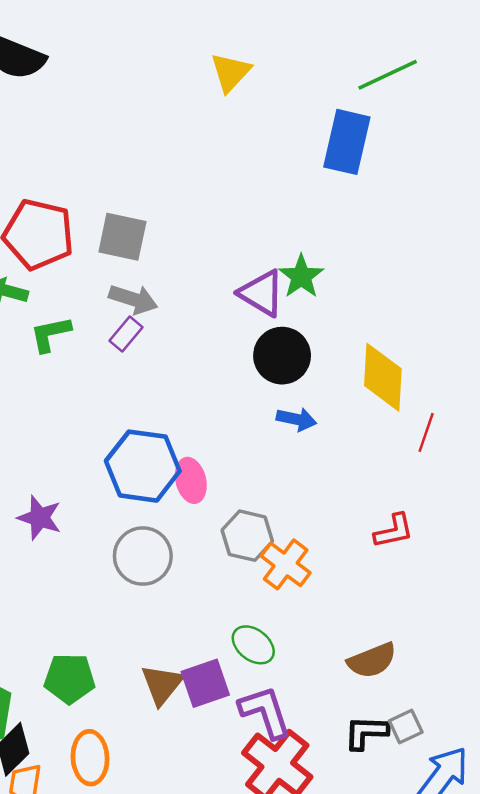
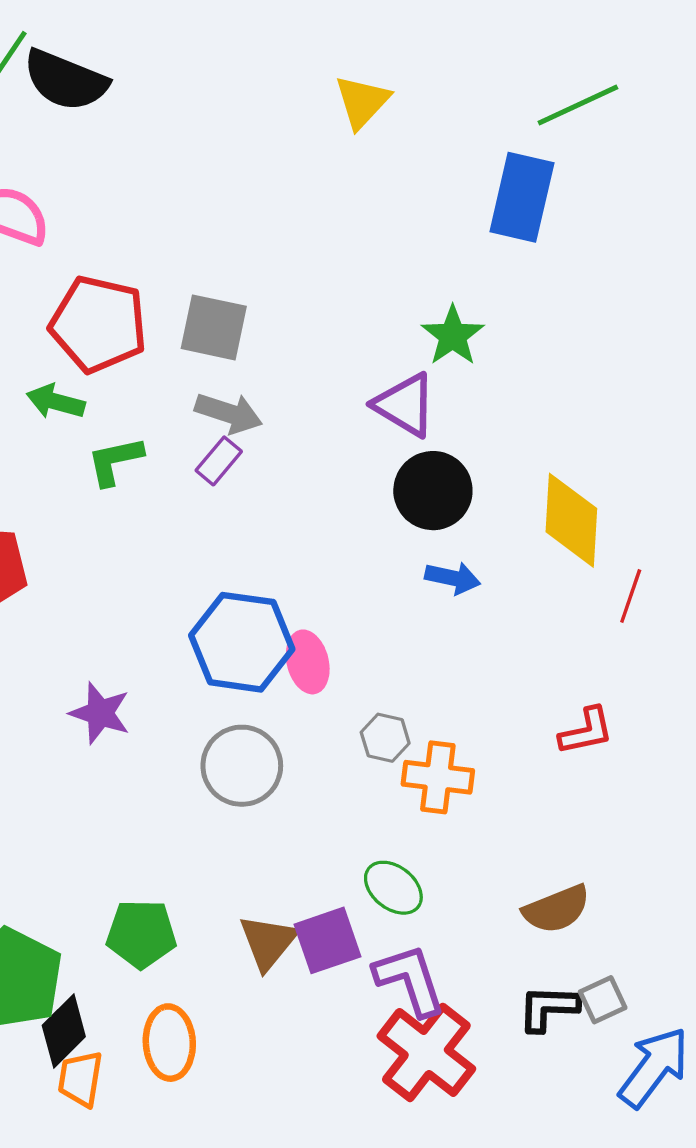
green star: (301, 276) -> (453, 336), moved
gray hexagon: (247, 536) -> (385, 738), size x0.7
orange cross: (286, 564) -> (438, 777), turned -30

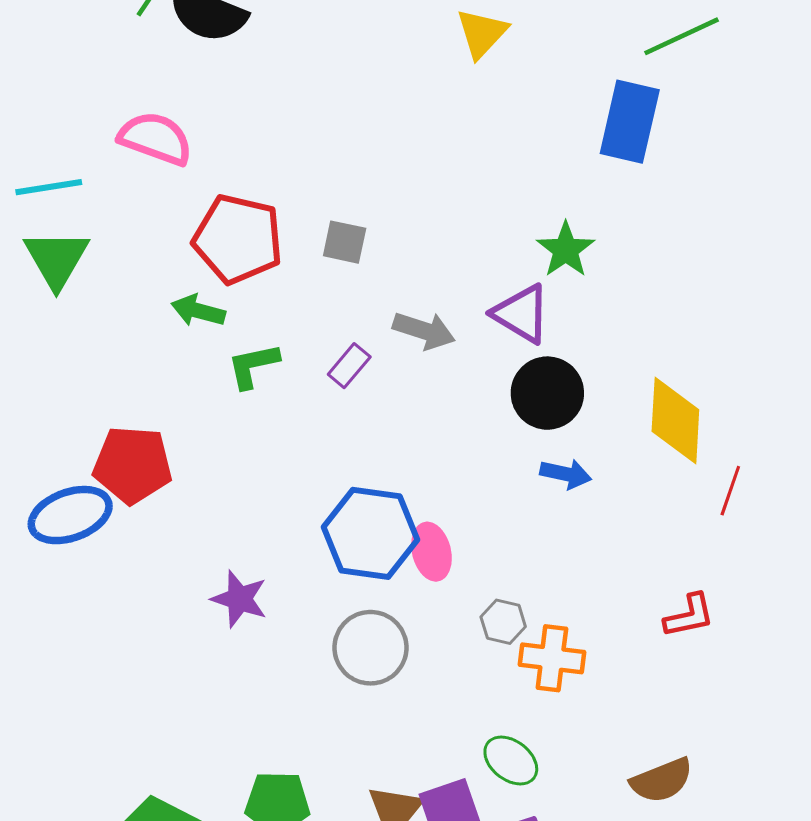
gray square: (214, 327) -> (345, 242), size x0.7
gray arrow: (229, 413) -> (424, 331), moved

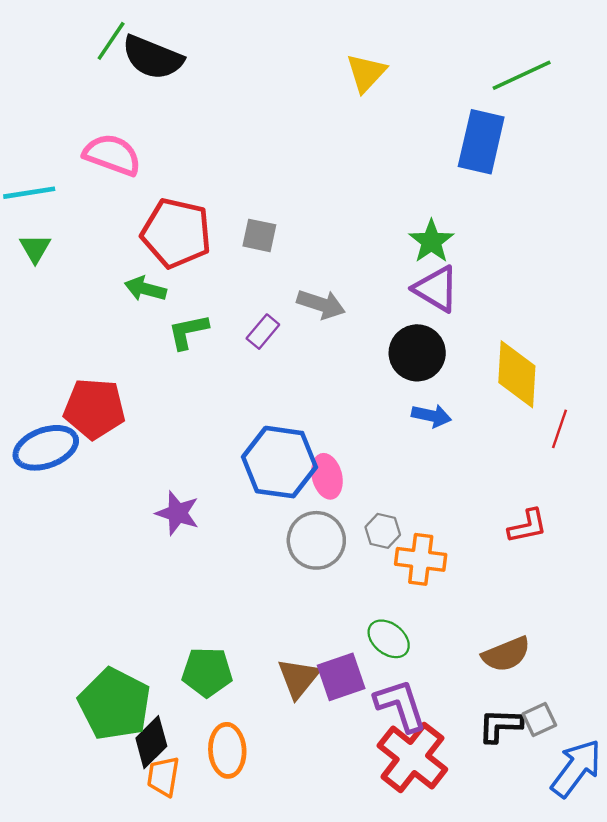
green triangle: (56, 259) -> (35, 248), size x0.6
purple triangle: (521, 314) -> (436, 289), moved
gray circle: (371, 648) -> (316, 540), moved

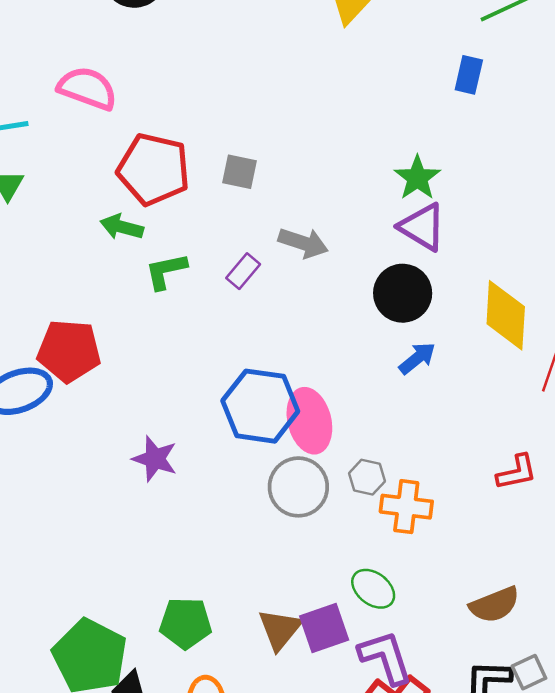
blue rectangle: (481, 142) -> (469, 75), size x0.6
blue arrow: (431, 416) -> (417, 358), turned -51
pink ellipse: (327, 476) -> (309, 421), size x1.4

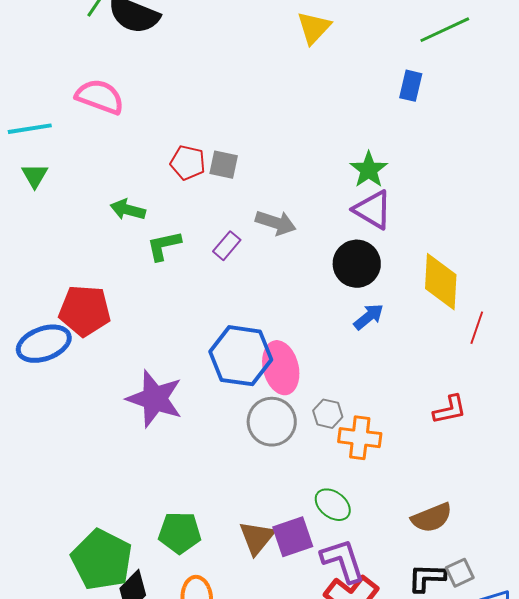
red pentagon: (154, 169) -> (188, 163), moved, size x0.6
purple star: (155, 459) -> (155, 399), size x1.5

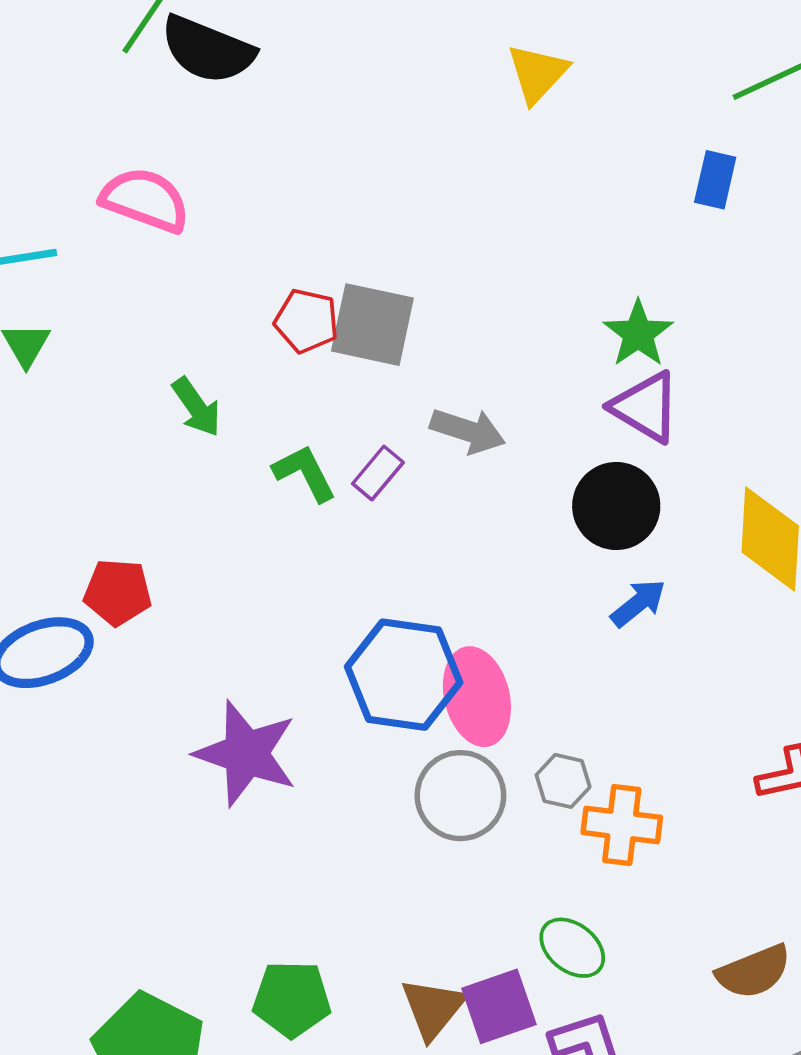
gray square: (224, 165) -> (372, 325), size x1.6
green arrow: (128, 210) -> (196, 407), turned -140
green L-shape: (164, 246) -> (305, 473), moved, turned 75
red pentagon: (85, 311) -> (118, 592), size x0.7

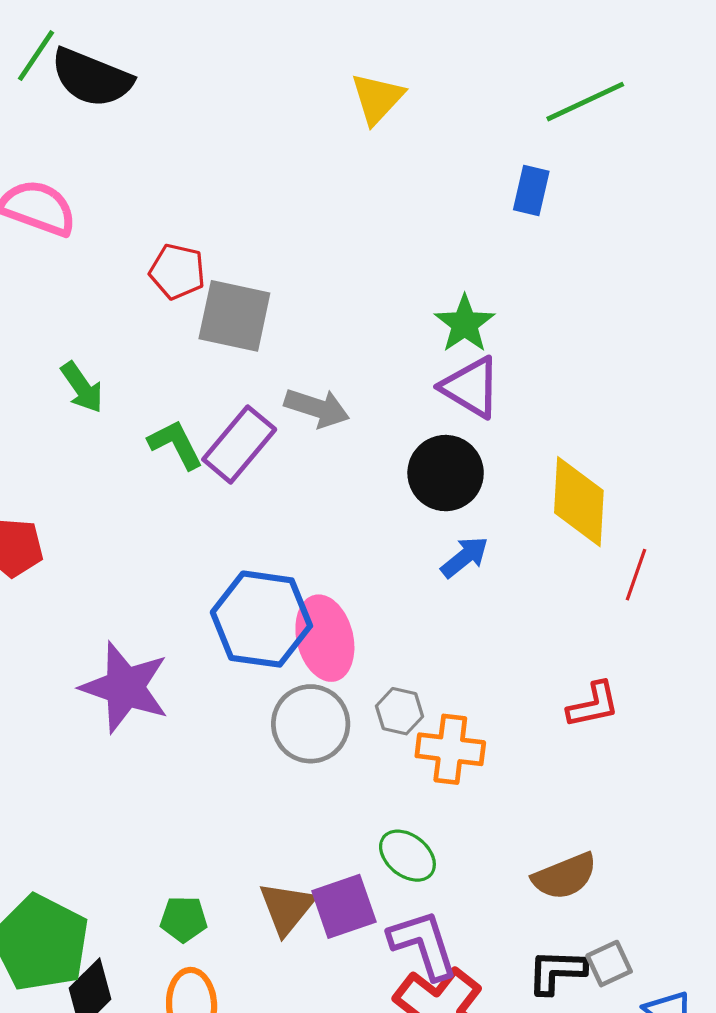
red pentagon: (306, 321) -> (177, 271), moved
purple rectangle: (378, 473) -> (239, 444), size x1.6
green pentagon: (292, 999) -> (184, 919), moved, size x0.7

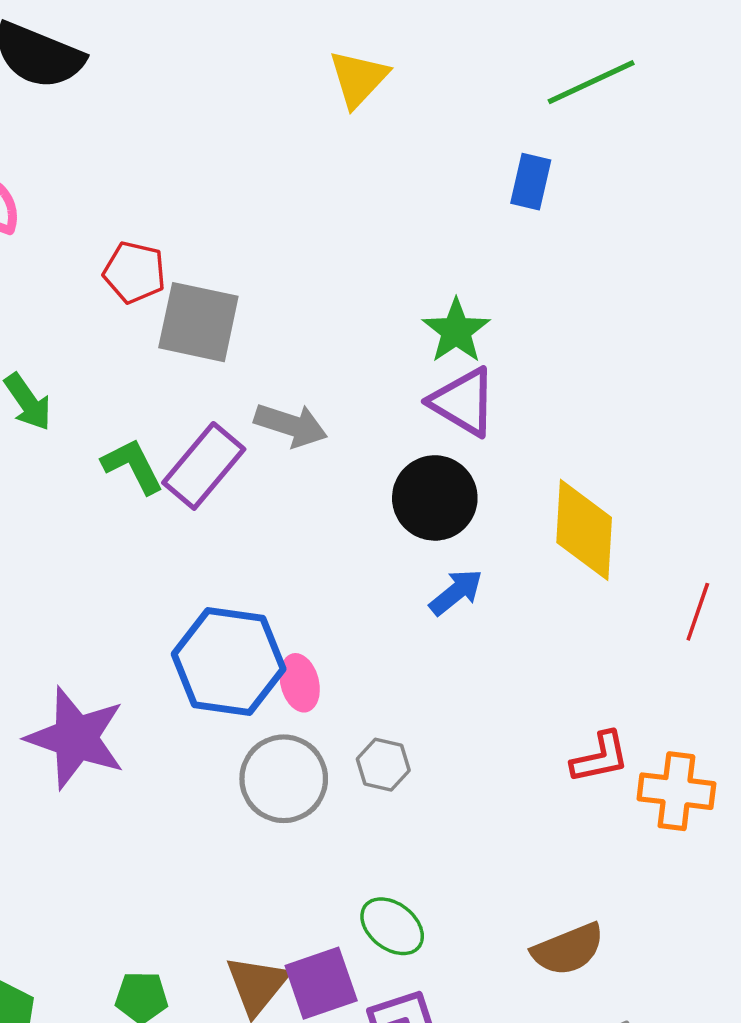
red line: (636, 575) -> (698, 612), moved
pink ellipse: (325, 638) -> (300, 683), size x0.6
orange cross: (450, 749) -> (676, 791), moved

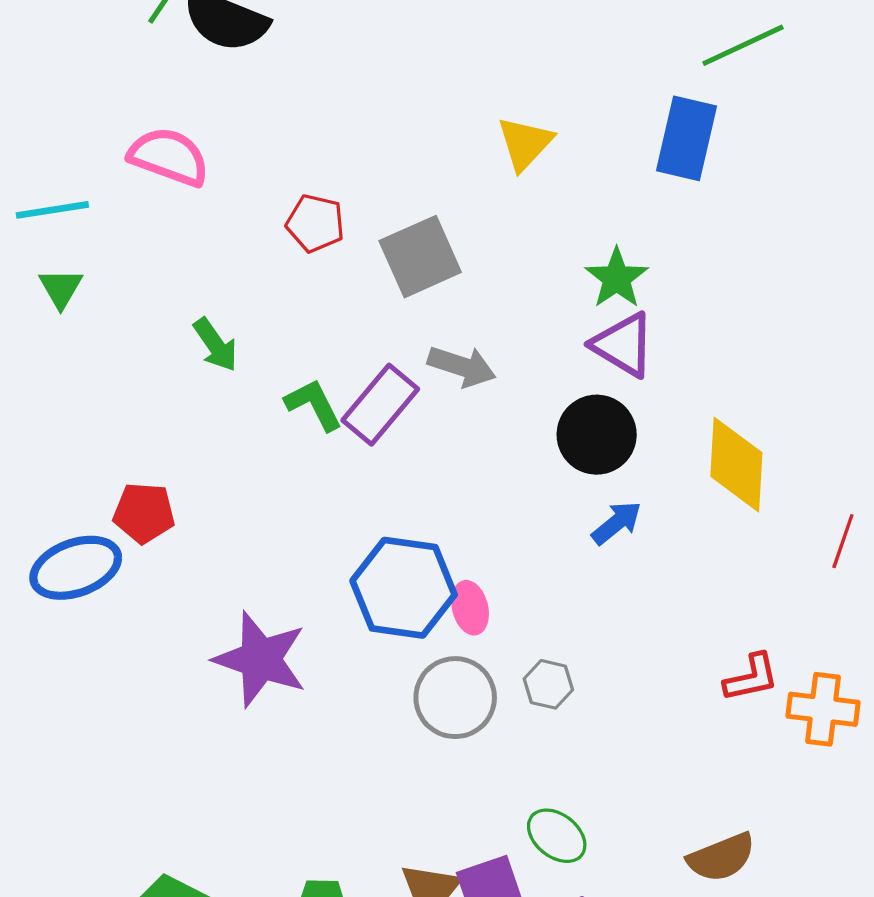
yellow triangle: (358, 79) -> (525, 143), moved
blue rectangle: (531, 182) -> (686, 138), size x1.6
gray square: (198, 322) -> (420, 257), moved, turned -36

